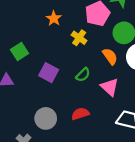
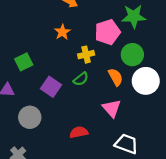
yellow cross: (79, 38) -> (86, 55), turned 35
green semicircle: (83, 75) -> (81, 79), moved
gray circle: (46, 118) -> (30, 117), moved

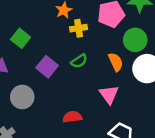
yellow cross: (86, 55) -> (79, 28), moved
green square: (24, 62) -> (21, 38), turned -30

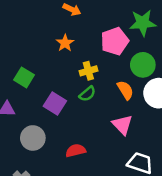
yellow cross: (79, 28) -> (88, 71), moved
red semicircle: (72, 117) -> (76, 151), moved

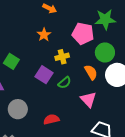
pink pentagon: (115, 41) -> (83, 34), turned 30
green semicircle: (87, 94) -> (64, 83), moved
purple square: (55, 103) -> (44, 75), moved

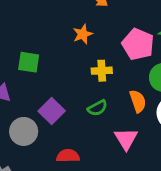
green square: (11, 61) -> (29, 62), turned -35
purple square: (44, 75) -> (52, 111), moved

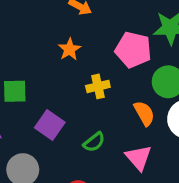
green semicircle: (97, 108) -> (94, 142), moved
purple square: (52, 111) -> (50, 125), moved

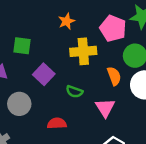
yellow cross: (98, 86) -> (83, 51), size x1.5
green semicircle: (94, 142) -> (74, 92), turned 49

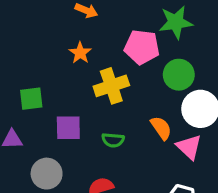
purple square: (44, 74) -> (68, 128), turned -30
orange semicircle: (114, 76) -> (161, 128), moved
pink triangle: (105, 108) -> (189, 147), moved

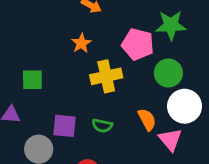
purple square: (68, 128) -> (65, 126), moved

